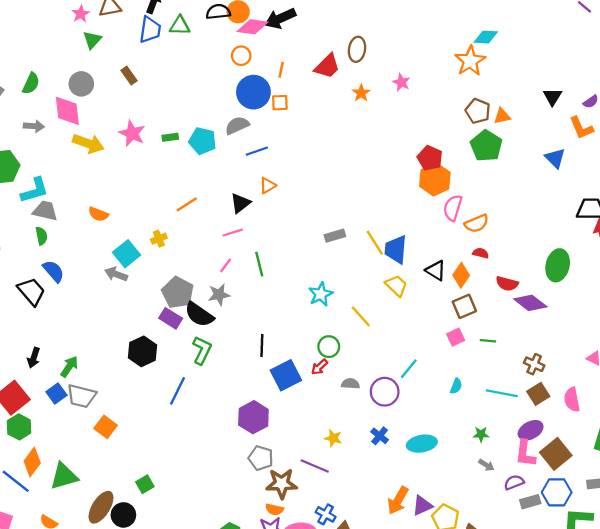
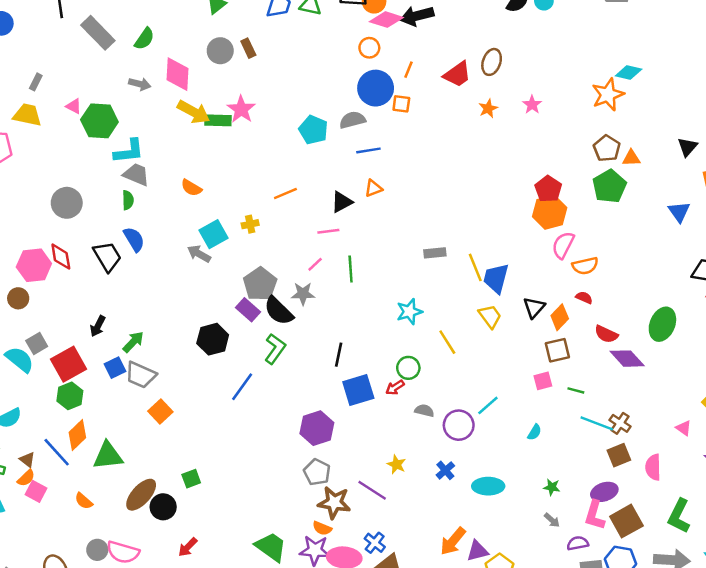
gray circle: (81, 84) -> (220, 51), moved
green rectangle: (170, 137) -> (218, 120), moved, size x1.5
black triangle: (436, 270) -> (534, 308), turned 30
cyan line: (502, 393) -> (597, 423), moved

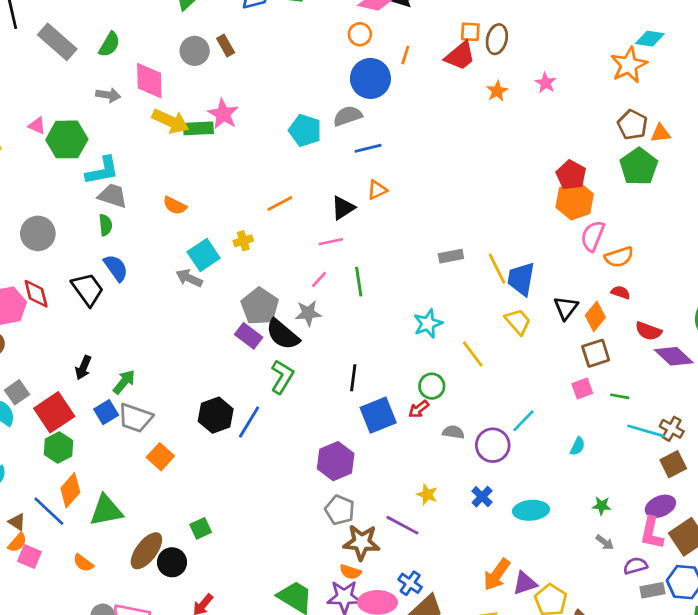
orange square: (401, 104) -> (470, 32), moved
black hexagon: (213, 339) -> (216, 415), moved

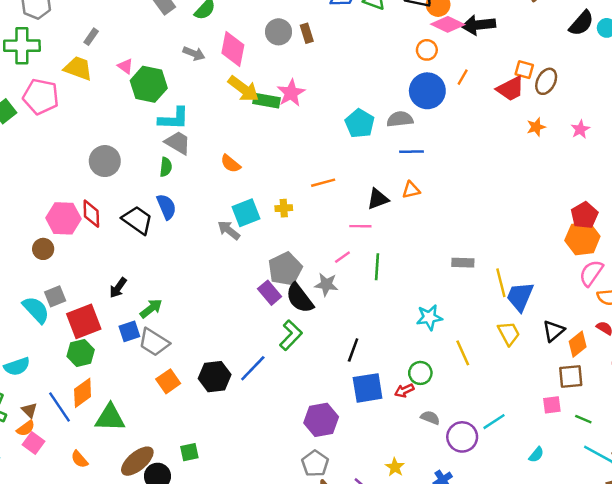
black trapezoid: (88, 289) -> (137, 220), turned -32
black hexagon: (216, 415) -> (215, 377), moved

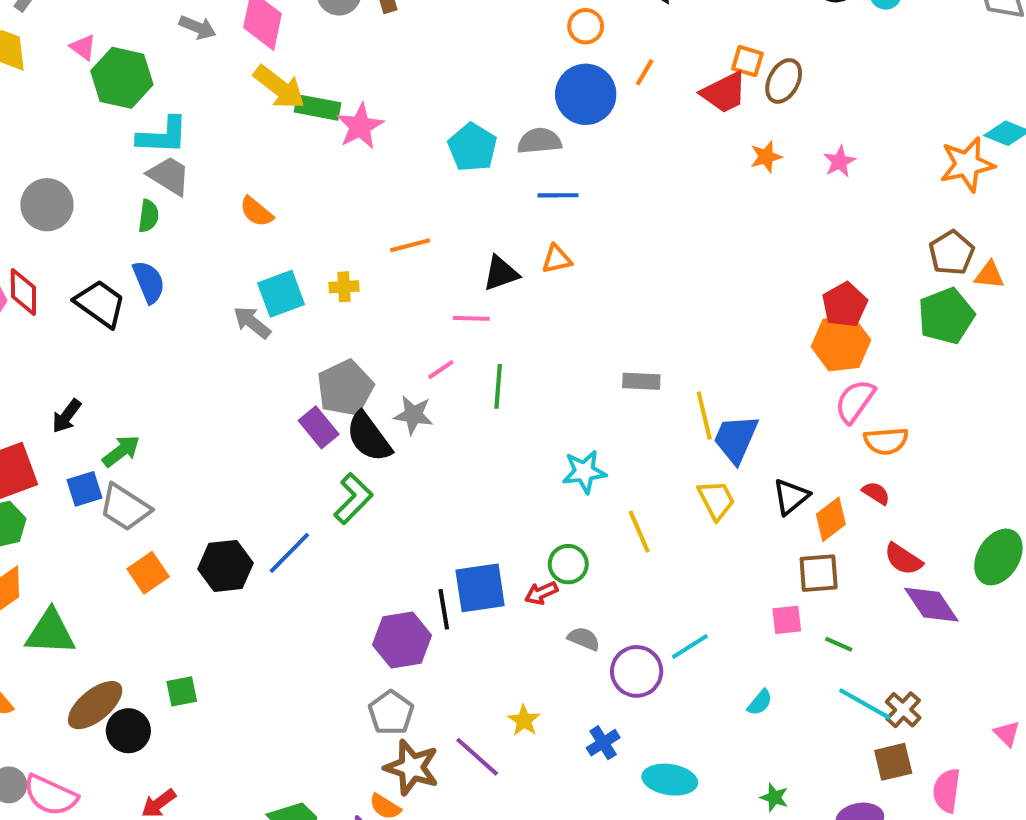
pink star: (291, 93) -> (360, 126), moved
black line: (353, 350) -> (444, 609), moved, turned -30

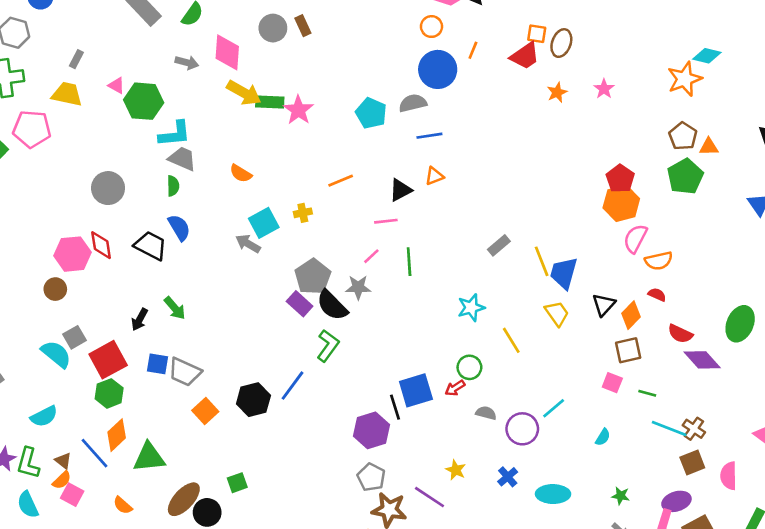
gray rectangle: (641, 381) -> (499, 245), turned -35
green arrow: (121, 451) -> (175, 308), moved, turned 95
blue square: (84, 489) -> (157, 364), turned 35
pink square: (787, 620) -> (612, 383), turned 36

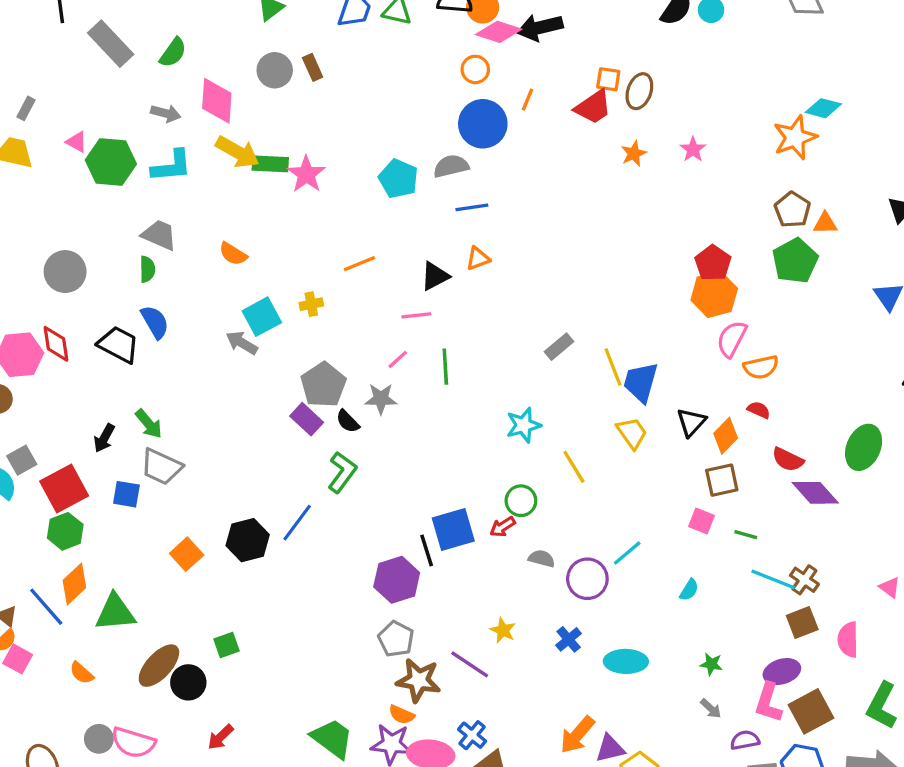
cyan L-shape: (175, 134) -> (172, 166), moved
black semicircle: (332, 305) -> (348, 421), size x0.6
gray trapezoid: (185, 372) -> (161, 467), moved

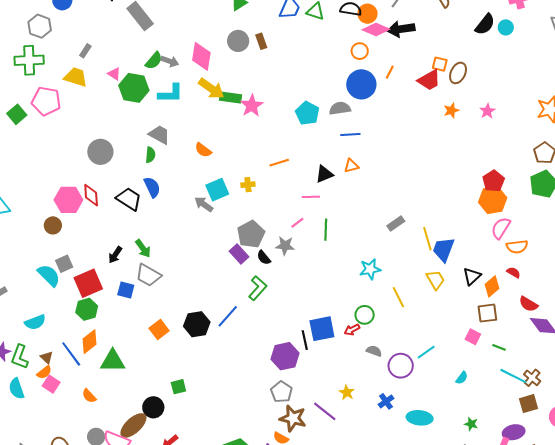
green semicircle: (173, 53) -> (154, 61), moved
brown ellipse: (159, 666) -> (133, 425), moved

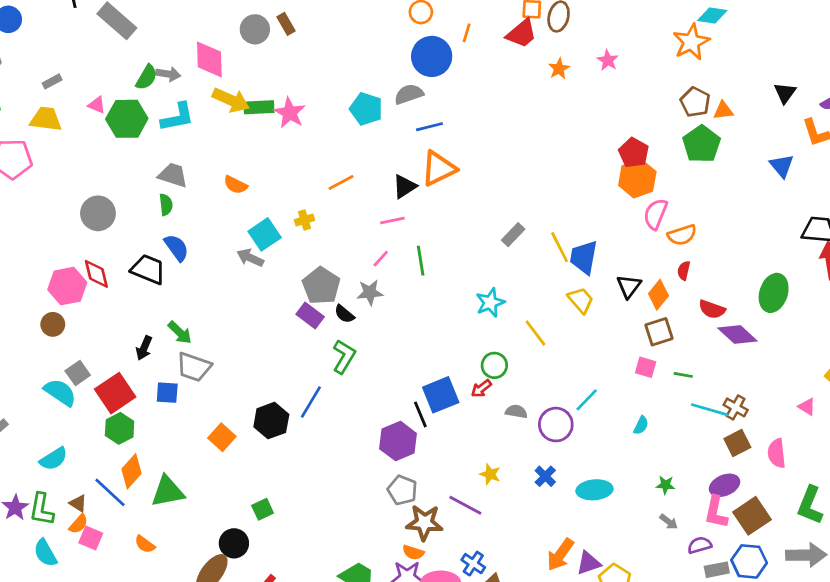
gray rectangle: (85, 51) -> (52, 81), turned 40
orange triangle: (351, 166) -> (439, 168), size x1.8
red semicircle: (513, 272) -> (684, 271), turned -96

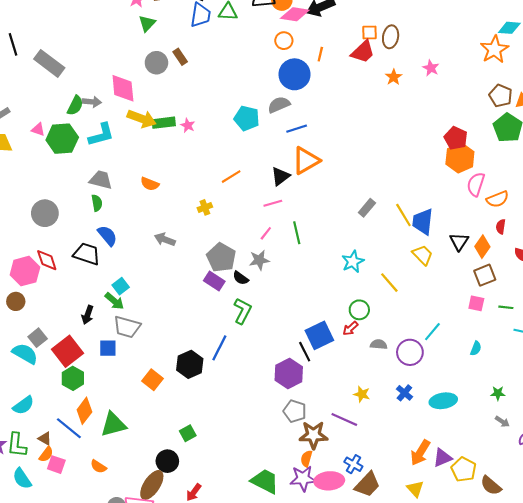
pink star: (290, 113) -> (188, 125), size x0.6
cyan square: (265, 234) -> (121, 286), moved, size x0.7
orange semicircle: (413, 552) -> (306, 459), turned 91

